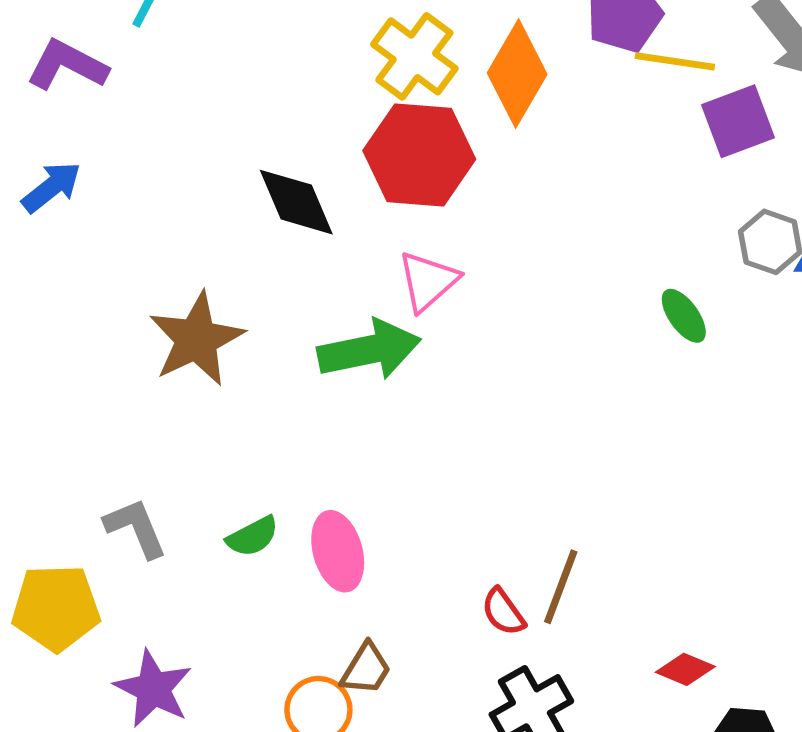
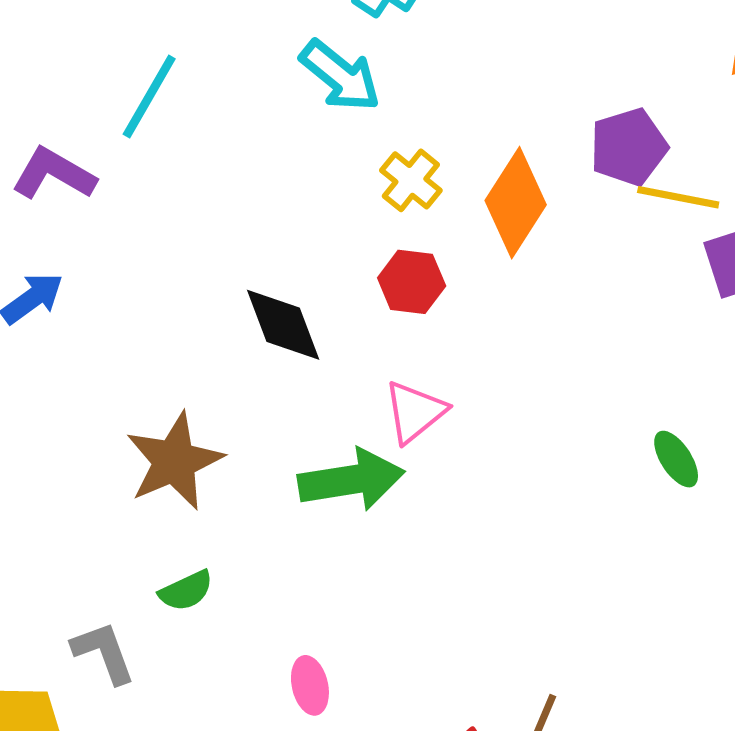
yellow cross: (414, 56) -> (411, 180), size x0.7
red hexagon: (419, 155) -> (412, 282), size x0.6
green semicircle: (253, 536) -> (186, 591), moved
pink ellipse: (338, 551) -> (310, 685), size x0.7

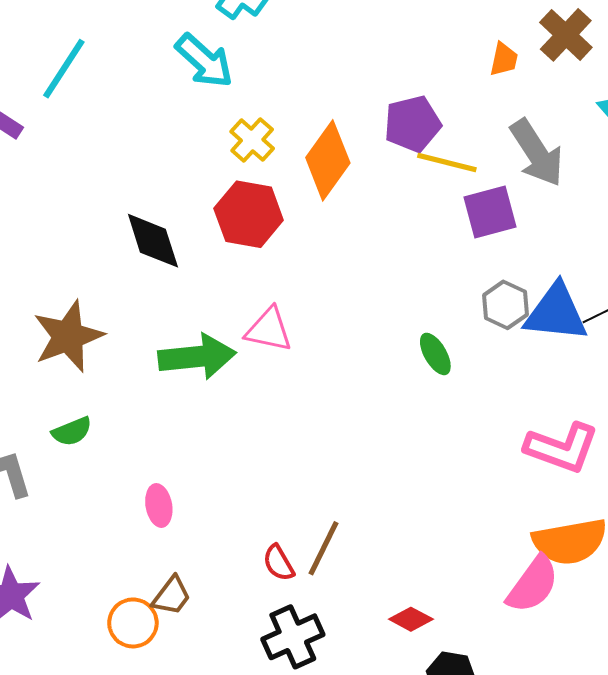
red hexagon: (412, 282) -> (249, 214), size x1.4
pink triangle: (415, 412) -> (269, 330), moved, turned 48

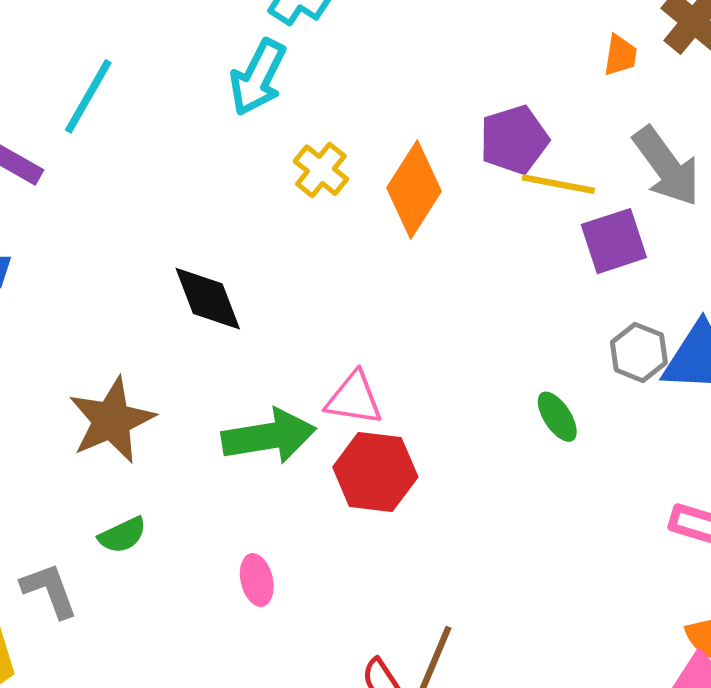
cyan arrow: (204, 61) -> (258, 77), turned 78
red hexagon: (249, 214) -> (375, 472), moved
pink ellipse: (159, 505) -> (257, 580), moved

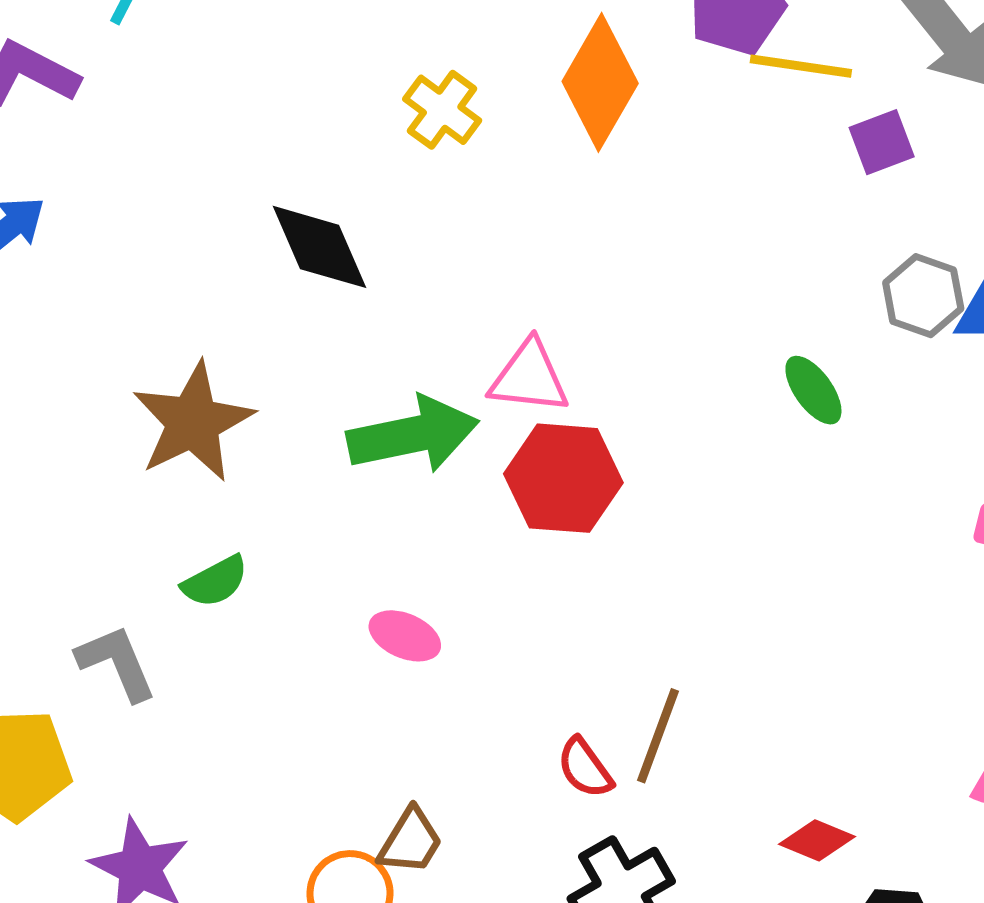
yellow cross: (321, 170) -> (442, 110), moved
purple square: (614, 241) -> (882, 142), size x0.7
pink ellipse: (257, 580) -> (405, 636), turned -51

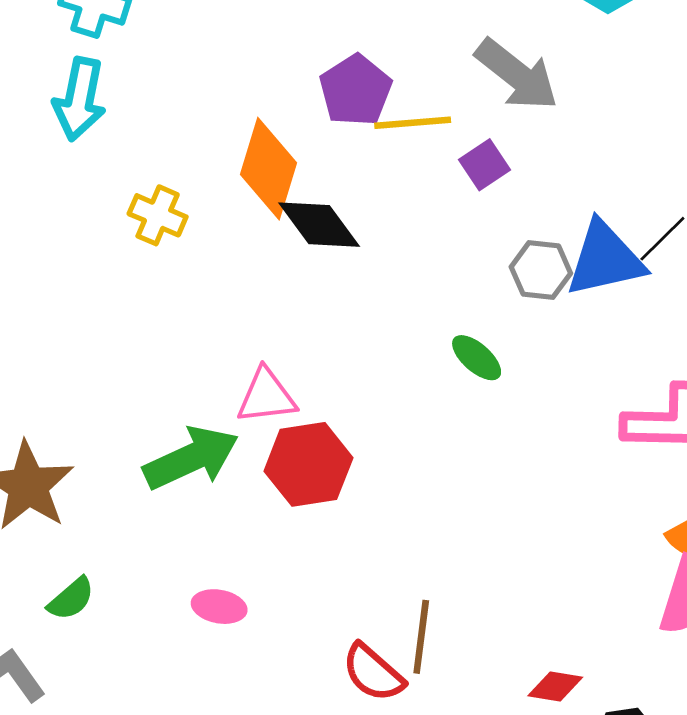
black diamond: (319, 247) -> (319, 225), moved
red semicircle: (585, 768) -> (373, 673), size x1.4

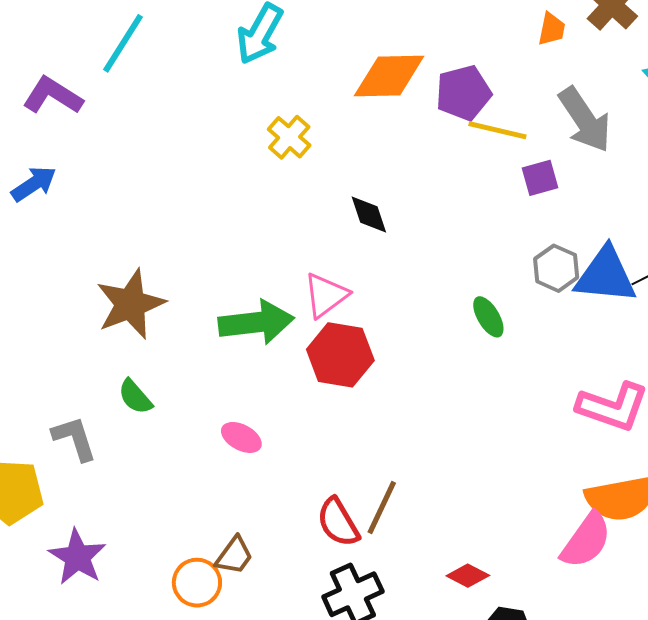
orange diamond: (268, 169) -> (389, 76), moved, turned 54
black diamond: (319, 225) -> (369, 215), moved, size x0.7
pink triangle: (266, 396) -> (326, 295), turned -48
green semicircle: (71, 599) -> (135, 397), turned 72

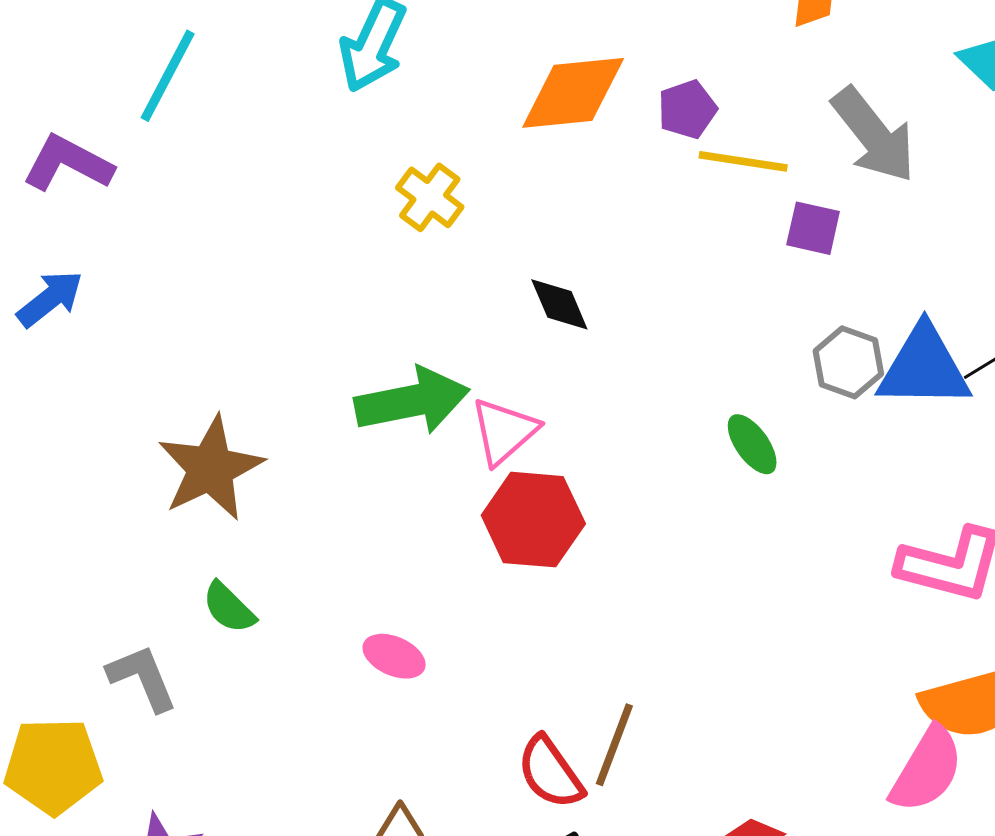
purple pentagon: (463, 93) -> (687, 109), size x0.7
purple square: (540, 178) -> (813, 228), turned 33
green arrow: (256, 322) -> (412, 401), moved

